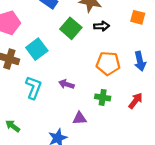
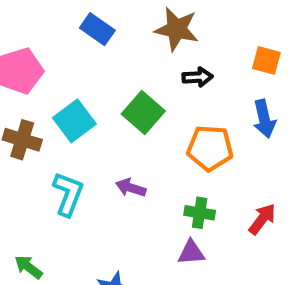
green square: (71, 28) -> (143, 113), moved
blue arrow: (140, 61) -> (264, 119), moved
purple triangle: (80, 118) -> (191, 252), moved

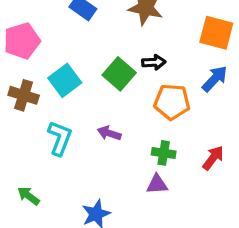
orange square: (266, 60) -> (216, 33), size x1.5
black arrow: (198, 77) -> (154, 62), moved
blue arrow: (264, 119) -> (215, 79), turned -124

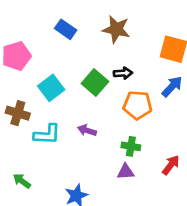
brown cross: (24, 95) -> (18, 113), moved
cyan L-shape: (60, 138) -> (47, 134), turned 72
red arrow: (213, 158) -> (171, 165), moved

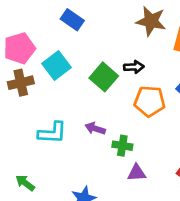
brown star: (116, 29) -> (151, 21), moved
cyan square: (51, 88) -> (57, 65), moved
brown cross: (18, 113) -> (21, 83), moved, turned -30
green cross: (131, 146) -> (122, 146), moved

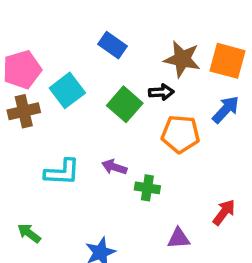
blue rectangle: (72, 20) -> (113, 45), moved
brown star: (151, 21) -> (182, 59), moved
purple triangle: (137, 173) -> (179, 238), moved

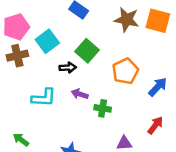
black arrow: (161, 92) -> (68, 68), moved
blue arrow: (226, 110) -> (158, 87), moved
orange pentagon: (180, 134) -> (125, 71), turned -30

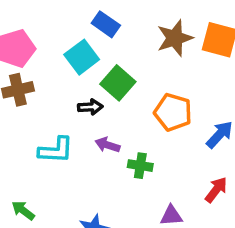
brown star: (127, 20) -> (175, 38), turned -30
cyan square: (47, 41) -> (82, 57), moved
orange pentagon: (125, 71) -> (173, 112), turned -30

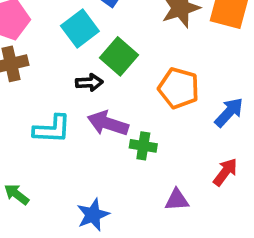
purple arrow: (108, 145) -> (108, 123), size x1.5

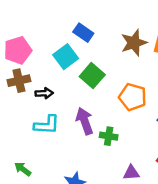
black arrow: (89, 83) -> (44, 93), moved
purple arrow: (108, 123) -> (85, 121), turned 52

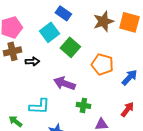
purple arrow: (85, 121) -> (64, 83), turned -50
cyan L-shape: (47, 125) -> (39, 106), moved
green cross: (109, 136) -> (83, 105), moved

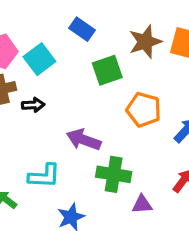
cyan square: (49, 32) -> (39, 59), moved
green square: (70, 47) -> (107, 70), moved, turned 30
green cross: (83, 105) -> (114, 174), size x1.5

